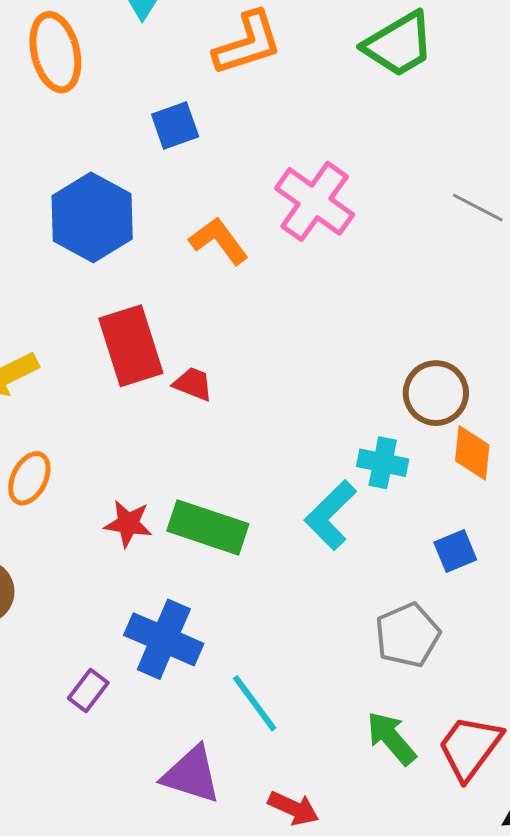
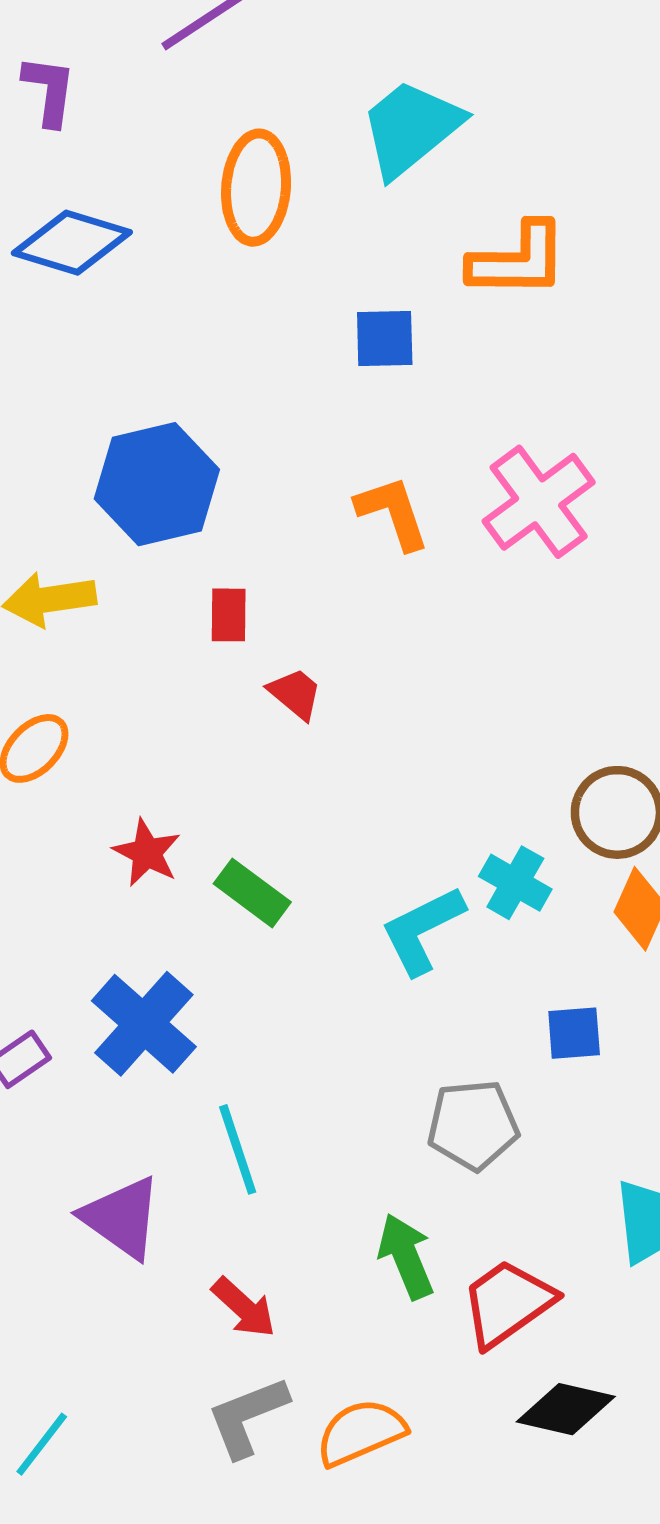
blue hexagon: (92, 217) -> (157, 484), moved
red rectangle: (131, 346) -> (229, 615), size x0.5
green rectangle: (208, 527) -> (252, 893), size x0.7

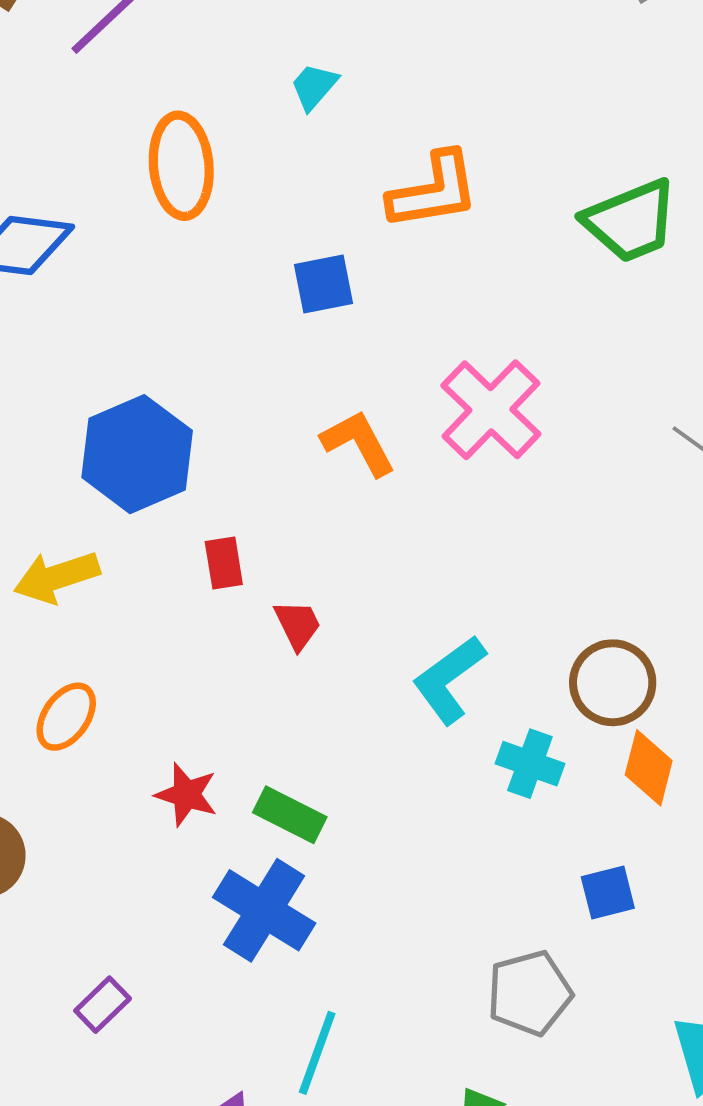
cyan trapezoid: (411, 128) -> (314, 86), size x0.5
red trapezoid: (295, 694) -> (298, 625), turned 34
cyan L-shape: (422, 930) -> (449, 680), moved
blue cross: (144, 1024) -> (264, 910), moved
cyan line: (238, 1149) -> (317, 1053), turned 48

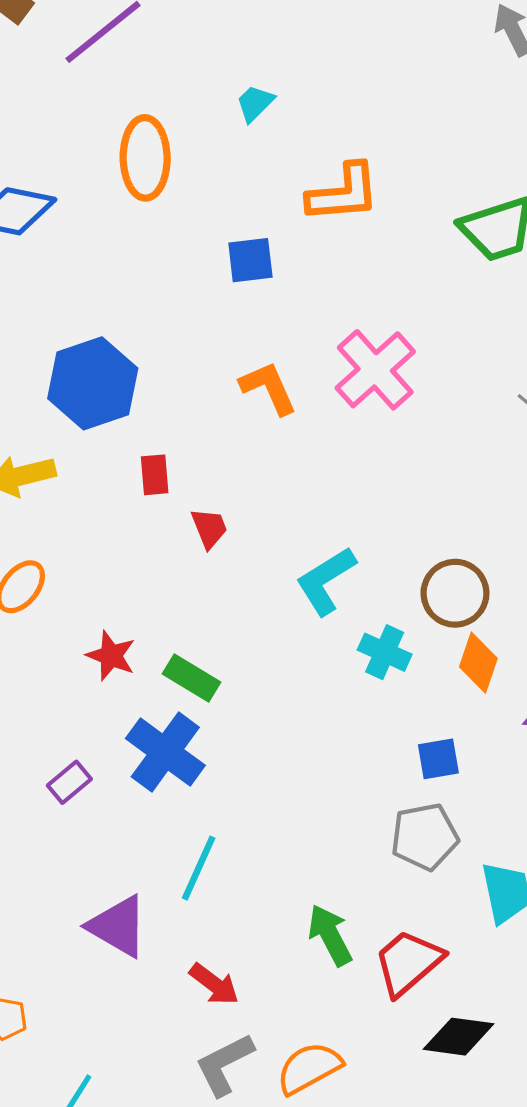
gray pentagon: (529, 993) -> (425, 837), moved
purple rectangle: (103, 1005) -> (69, 782), moved

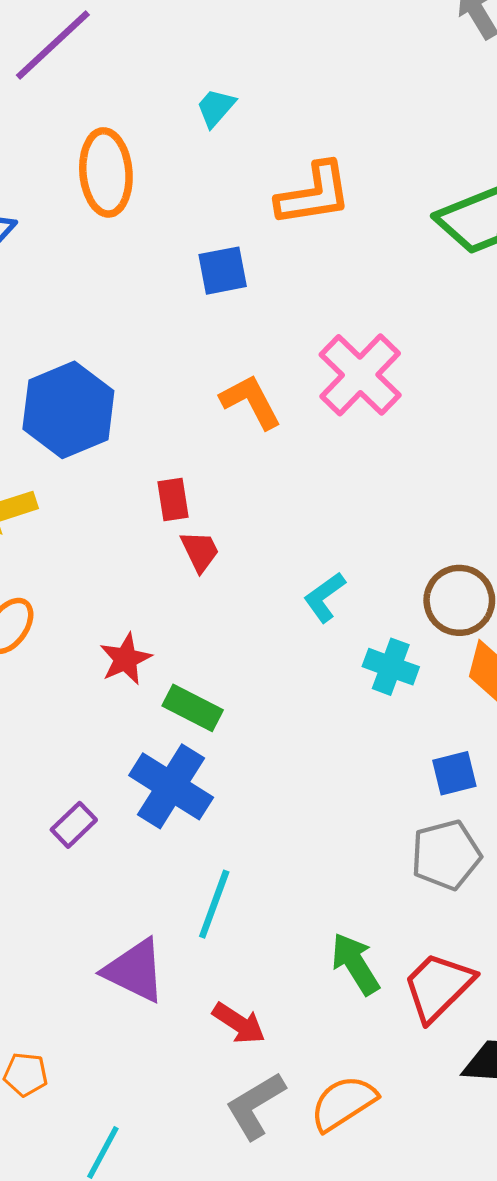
red rectangle: (155, 475) -> (173, 500), moved
cyan L-shape: (326, 581) -> (325, 597), size x0.7
red star: (111, 656) -> (126, 659), moved, turned 30

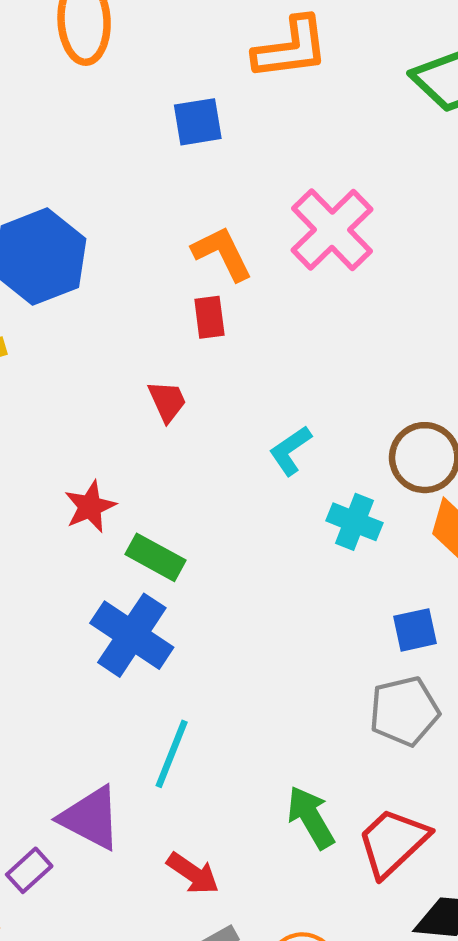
red rectangle: (173, 500) -> (209, 317), moved
purple rectangle: (74, 825) -> (29, 870), moved

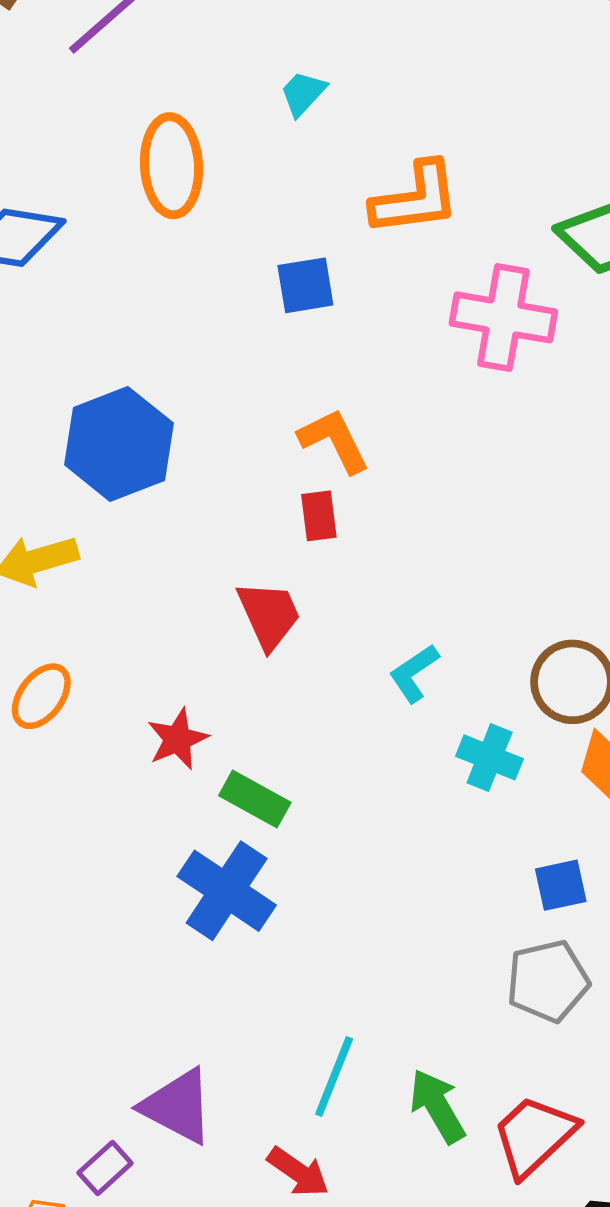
pink cross: (332, 230) -> (503, 317), moved, turned -36
red trapezoid: (167, 401) -> (269, 615), size x1.4
cyan line: (172, 754) -> (334, 1076), moved

